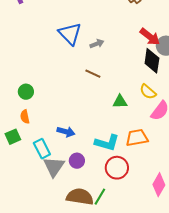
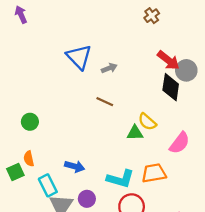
yellow semicircle: (148, 92) -> (147, 122), moved
orange semicircle: (25, 117) -> (29, 159), moved

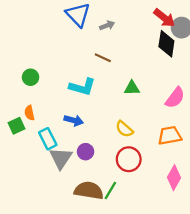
yellow semicircle: (147, 122) -> (124, 129), moved
orange trapezoid: (154, 173) -> (170, 135), moved
cyan L-shape: (120, 179) -> (82, 87), moved

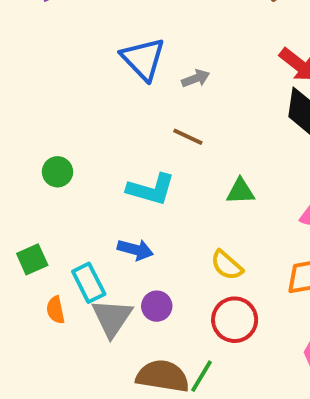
orange semicircle: (29, 113) -> (56, 310), moved

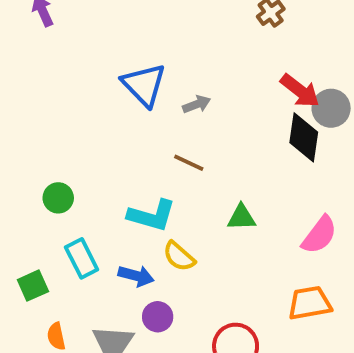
yellow semicircle: (227, 265) -> (179, 256), moved
cyan rectangle: (89, 283) -> (82, 258), moved
purple circle: (157, 306) -> (158, 317), moved

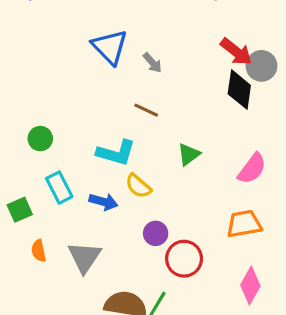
gray arrow: (197, 104) -> (152, 63), turned 70
green triangle: (241, 217) -> (189, 154), turned -35
purple circle: (158, 317) -> (156, 233), moved

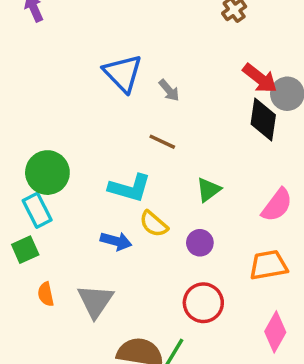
green circle: (40, 139) -> (47, 173), size x1.6
cyan rectangle: (59, 188) -> (37, 210), moved
purple circle: (156, 233) -> (200, 243), moved

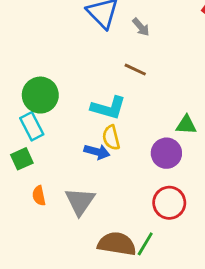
green triangle: (208, 190) -> (186, 125), moved, turned 40
yellow semicircle: (154, 224) -> (111, 138), moved, turned 35
purple circle: (200, 243) -> (166, 153), size x1.4

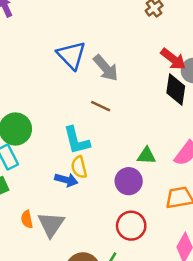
gray arrow: (141, 27) -> (106, 68), size x1.6
cyan L-shape: (108, 108) -> (76, 140), turned 60
orange semicircle: (39, 196) -> (27, 219), moved

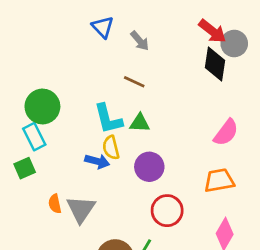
blue triangle: (71, 55) -> (103, 27), size x0.7
gray arrow: (106, 68) -> (140, 41), size x0.7
green triangle: (146, 156) -> (140, 123), moved
purple circle: (129, 181) -> (149, 167), moved

